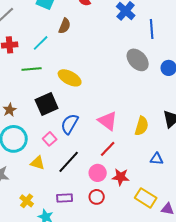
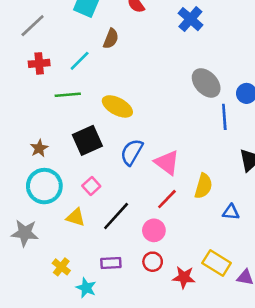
blue line: (152, 29) -> (224, 117), moved
blue semicircle: (70, 124) -> (132, 152), moved
yellow semicircle: (142, 126) -> (203, 186), moved
red star: (121, 177) -> (184, 277), moved

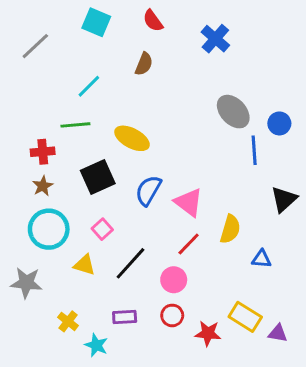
brown semicircle: (111, 39) -> (144, 64), moved
red cross: (39, 63) -> (43, 152), moved

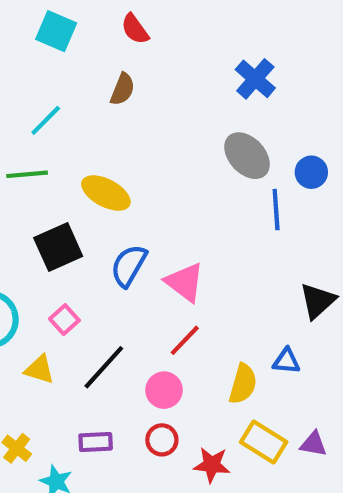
blue cross: (215, 39) -> (255, 79), moved
black triangle: (284, 199) -> (318, 301), moved
yellow semicircle: (230, 229) -> (243, 384), moved
purple triangle: (278, 333) -> (313, 444), moved

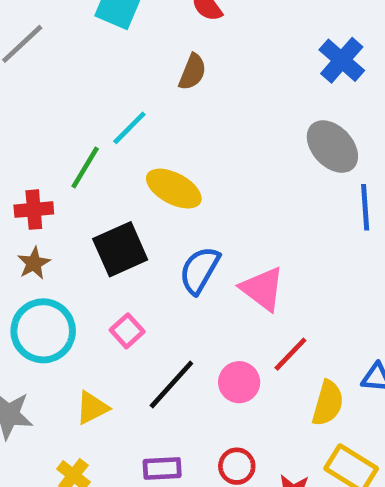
cyan line: (46, 120) -> (129, 128), moved
green line: (27, 174) -> (85, 168), turned -54
red line: (185, 340) -> (290, 354), moved
yellow triangle: (40, 369) -> (92, 408), moved, turned -44
pink circle: (164, 390) -> (239, 382), moved

